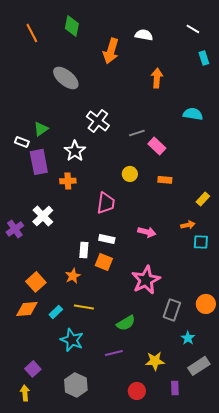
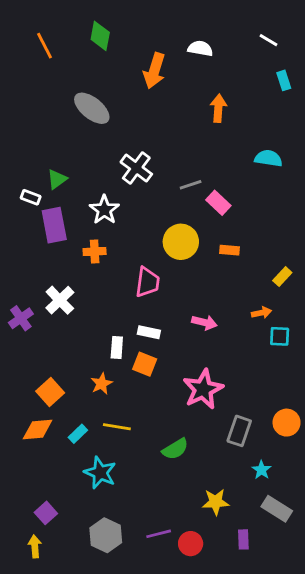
yellow circle: (130, 174) -> (181, 242), size x1.6
purple line: (114, 353) -> (159, 534), moved
gray rectangle: (199, 366) -> (277, 509), turned 65

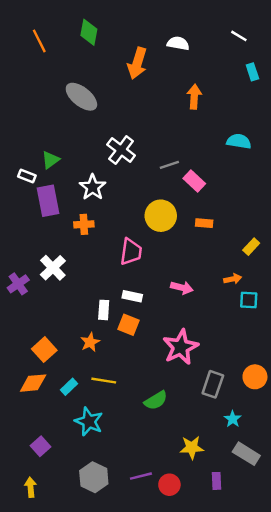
purple square: (46, 513) -> (40, 446), moved

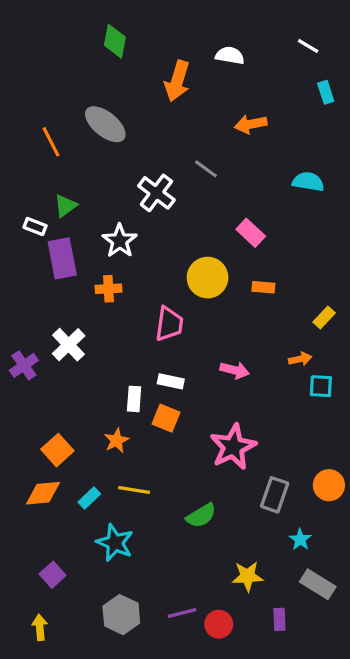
orange line: (39, 41) -> (51, 142), moved
orange arrow: (194, 97) -> (251, 124), turned -105
gray line: (169, 165) -> (206, 169), moved, turned 54

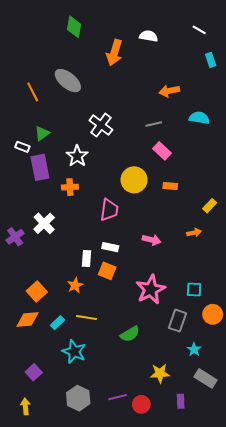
orange arrow: (251, 124) -> (169, 91), moved
gray line: (206, 169) -> (154, 124), moved, turned -49
cyan square: (321, 386) -> (194, 290), moved

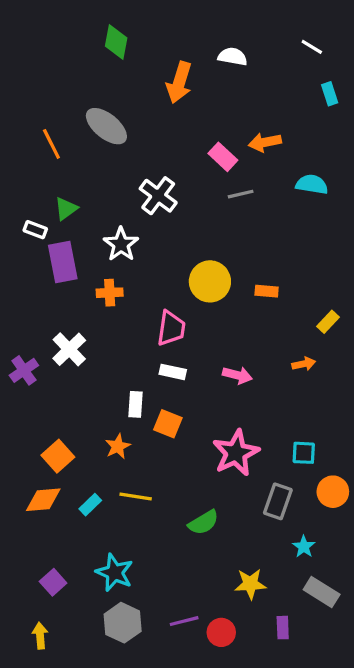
pink rectangle: (162, 151) -> (223, 157), moved
white rectangle: (110, 247) -> (173, 372), moved
cyan star: (74, 352) -> (114, 573), moved

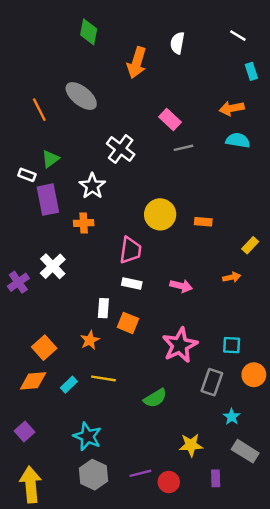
white semicircle: (233, 57) -> (177, 43), turned -90
orange arrow: (265, 142) -> (232, 108), moved
purple square: (53, 582) -> (24, 431), moved
yellow arrow: (40, 636) -> (31, 484), size x1.8

